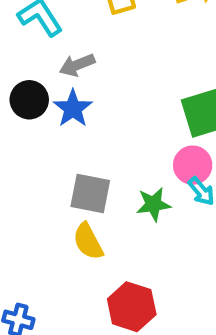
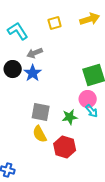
red hexagon: (132, 307) -> (65, 147), moved

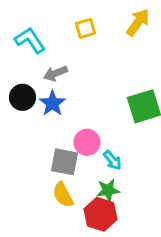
yellow arrow: (90, 19) -> (138, 22), turned -36
pink circle: (88, 99) -> (87, 142), moved
cyan arrow: (92, 111) -> (112, 160), moved
green star: (70, 117) -> (108, 190), moved

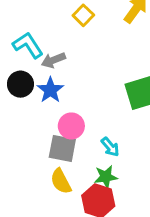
yellow square: (85, 28) -> (83, 15), turned -30
cyan L-shape: (30, 40) -> (28, 45), moved
pink circle: (87, 142) -> (71, 126), moved

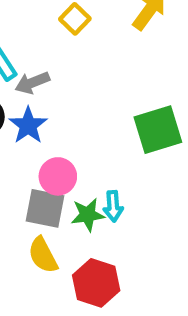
cyan arrow: (110, 147) -> (113, 206), turned 36
green star: (106, 177) -> (88, 215), moved

